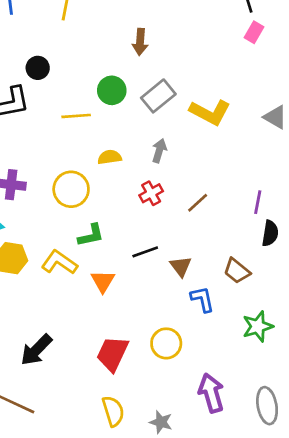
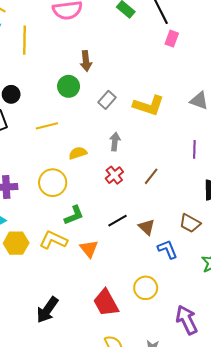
green circle: (112, 90) -> (69, 86), moved
gray rectangle: (158, 96) -> (107, 100), size x0.7
purple line: (258, 202) -> (194, 149), moved
red trapezoid: (112, 354) -> (106, 303), turned -44

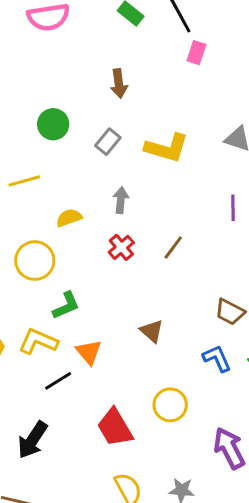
brown arrow: (86, 61) -> (119, 84), moved
black line: (118, 221) -> (58, 381), moved
brown triangle: (147, 227) -> (152, 331), moved
blue L-shape: (167, 249) -> (217, 358), moved

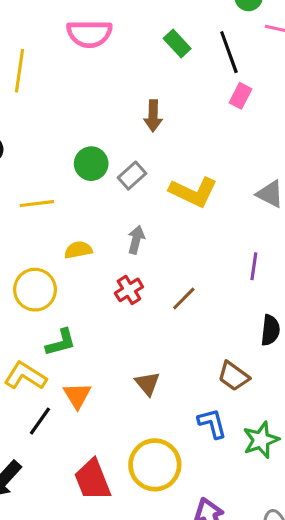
green circle: (53, 124) -> (91, 164), moved
black line: (58, 381) -> (40, 421), turned -32
yellow circle: (170, 405) -> (155, 465), size x1.4

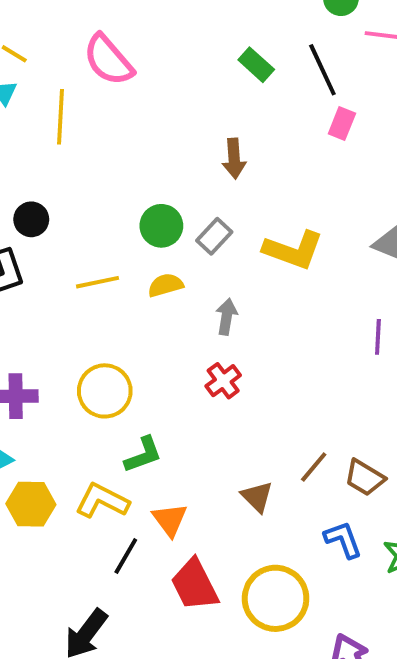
pink semicircle: (89, 34) -> (108, 60), moved, turned 54
yellow semicircle: (78, 250) -> (165, 285), moved
brown line: (184, 299) -> (314, 467), moved
red trapezoid: (92, 480) -> (194, 585), moved

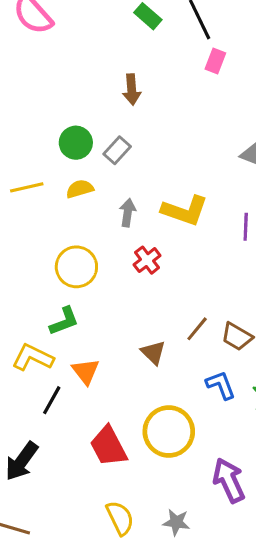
yellow L-shape: (293, 250) -> (185, 211), moved
red cross: (223, 381) -> (147, 260), moved
yellow circle: (105, 391) -> (76, 267), moved
red trapezoid: (194, 585) -> (108, 446), moved

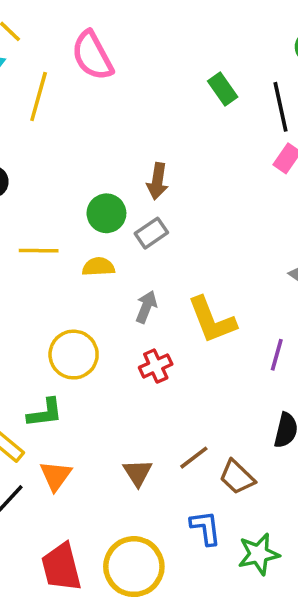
brown arrow: (132, 90) -> (157, 181), moved
yellow L-shape: (185, 211) -> (212, 320), turned 36

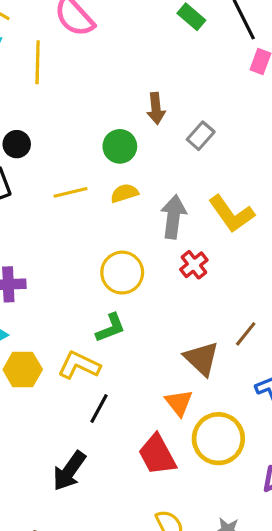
gray rectangle: (151, 233) -> (201, 136), moved
gray arrow: (146, 307) -> (173, 217), size x1.5
brown triangle: (138, 473) -> (202, 359), size x1.4
orange triangle: (56, 476) -> (179, 403), moved

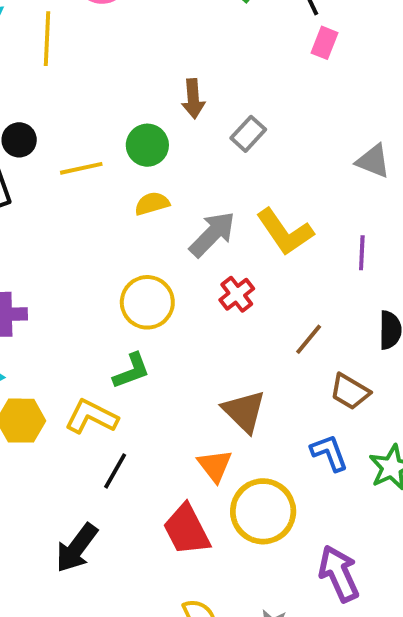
yellow line: (71, 192) -> (81, 168), moved
gray arrow: (173, 217) -> (212, 234), turned 36
brown line: (246, 334) -> (309, 339), moved

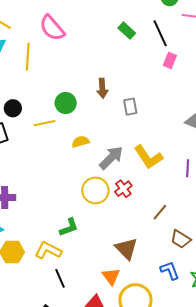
gray rectangle: (248, 134) -> (130, 107), turned -54
green circle: (147, 145) -> (66, 103), moved
yellow circle: (147, 302) -> (95, 190), moved
black line: (115, 471) -> (60, 278), turned -54

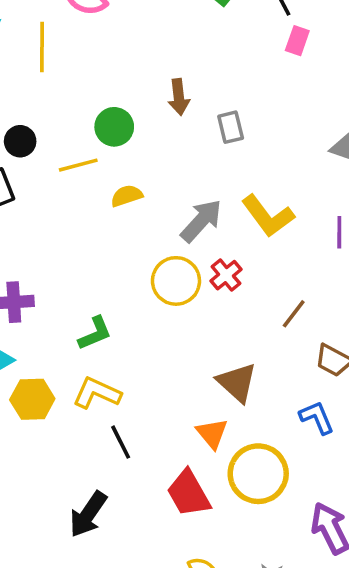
yellow semicircle: (81, 142) -> (127, 196), moved
green L-shape: (69, 227) -> (95, 333), moved

